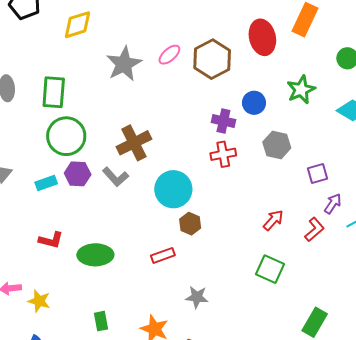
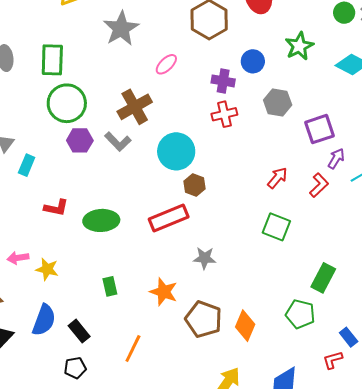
pink ellipse: (169, 55) -> (166, 64), moved
purple square: (318, 173) -> (320, 129), size x1.4
cyan rectangle: (46, 183) -> (27, 165), moved, turned -45
red rectangle: (163, 255) -> (169, 218), size x1.6

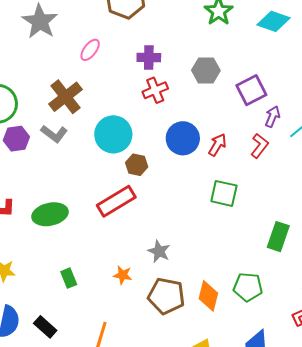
blue circle: (253, 61) -> (183, 138), moved, size x1.4
gray star: (205, 258) -> (159, 251), moved, turned 30
orange star: (164, 292) -> (123, 275), size x0.7
green pentagon: (300, 314) -> (248, 287), moved

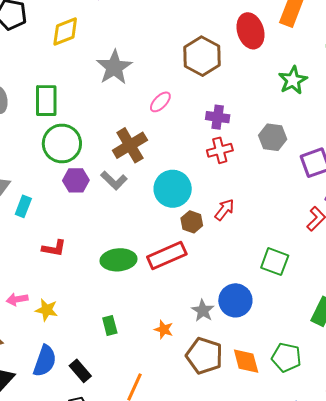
blue circle: (183, 138) -> (235, 300), moved
red arrow: (217, 145) -> (224, 210), moved
green ellipse: (50, 214) -> (119, 260), moved
orange diamond: (208, 296) -> (246, 361), turned -36

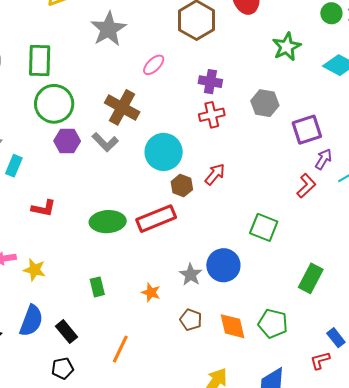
brown cross: (130, 145) -> (122, 107), turned -32
brown pentagon: (204, 356) -> (191, 320), size x0.6

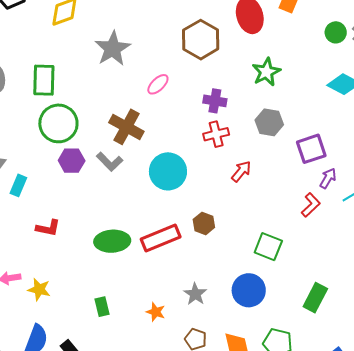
green star: (287, 47) -> (266, 72), moved
red arrow: (215, 174) -> (241, 171), moved
brown hexagon: (182, 186) -> (204, 223), moved
blue circle: (223, 265) -> (249, 290), moved

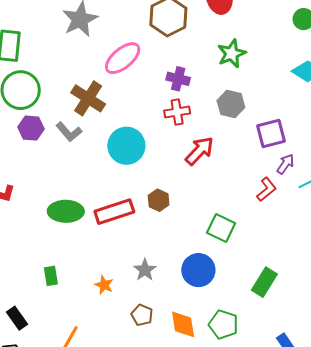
pink ellipse: (158, 84) -> (123, 58), size x1.6
red arrow: (241, 171) -> (199, 151), size x1.4

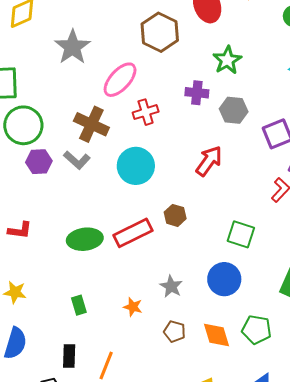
purple cross: (178, 79) -> (197, 93), moved
red cross: (177, 112) -> (146, 112), moved
black rectangle: (17, 318) -> (69, 356), moved, turned 45

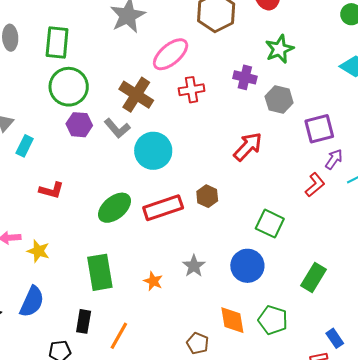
cyan circle: (136, 166) -> (153, 151), moved
green ellipse: (85, 239) -> (114, 208), turned -40
green rectangle: (79, 305) -> (100, 272), size x1.8
brown pentagon: (175, 331) -> (198, 343), moved

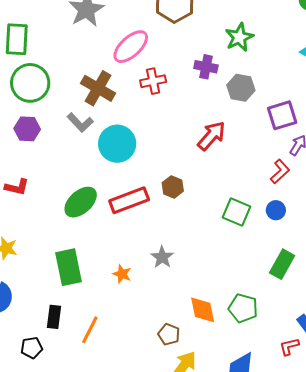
purple hexagon: (79, 125) -> (27, 129), moved
blue circle: (247, 266) -> (276, 210), moved, size x0.6

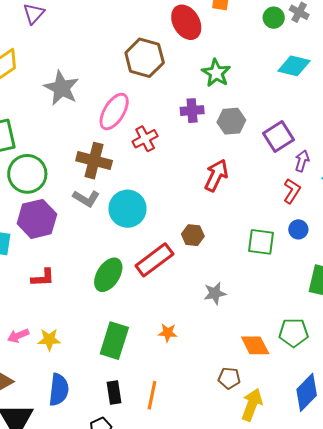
purple hexagon: (27, 129) -> (37, 219), size x1.5
gray star: (162, 257) -> (215, 293), moved, turned -30
green rectangle: (68, 267) -> (114, 341), turned 45

